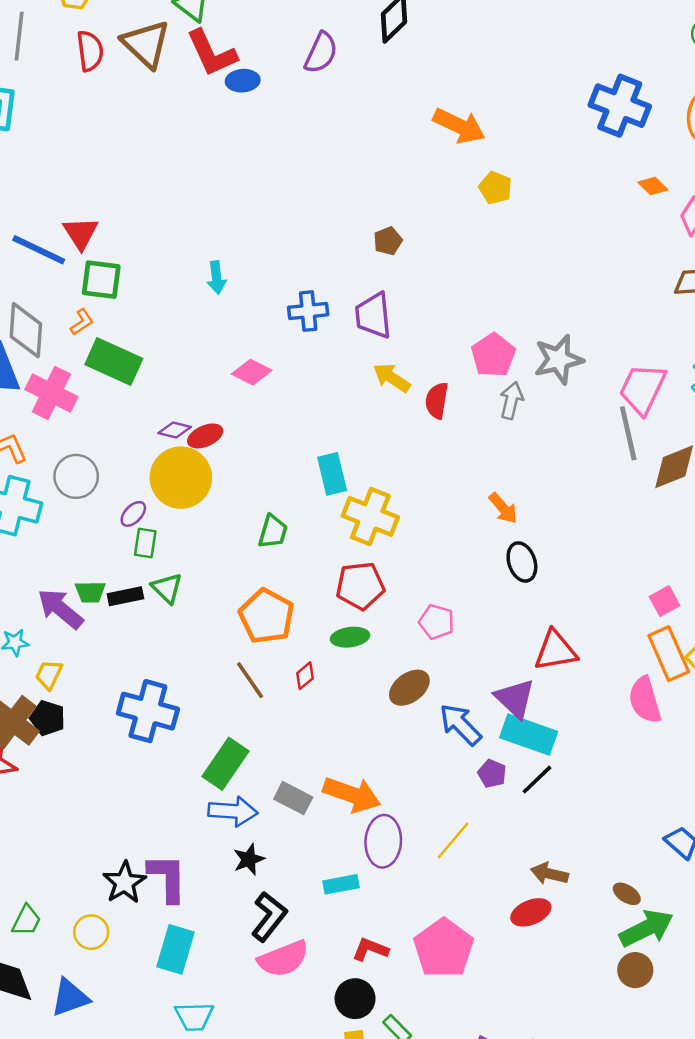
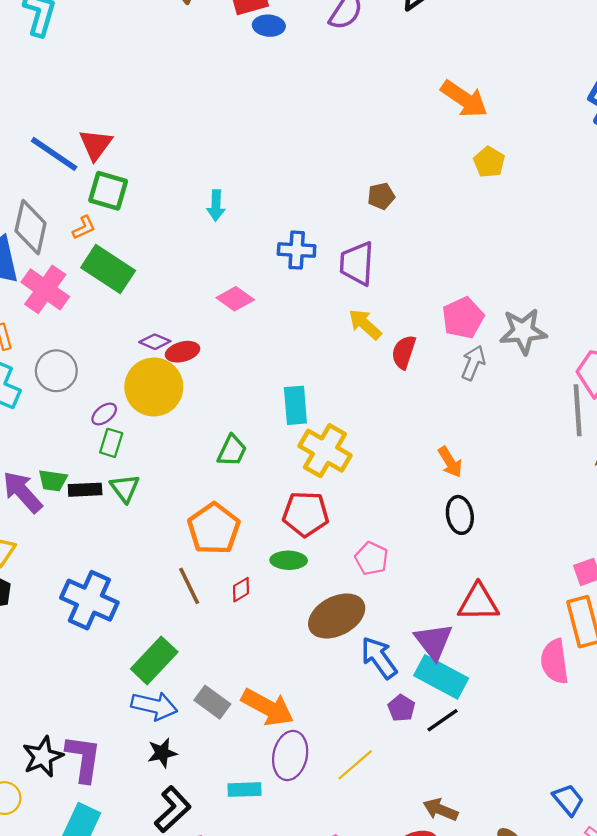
brown ellipse: (409, 688) -> (337, 616), size x1.4

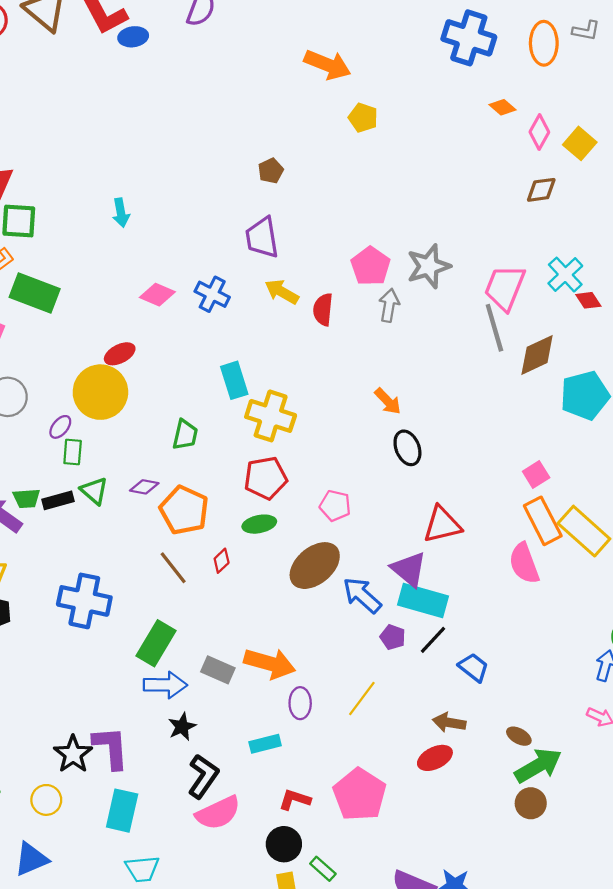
blue cross: (297, 250) -> (212, 294), moved, turned 36
purple diamond: (155, 342) -> (144, 487), moved
purple ellipse: (290, 756) -> (300, 703), size x0.7
blue trapezoid: (568, 800) -> (473, 667), moved

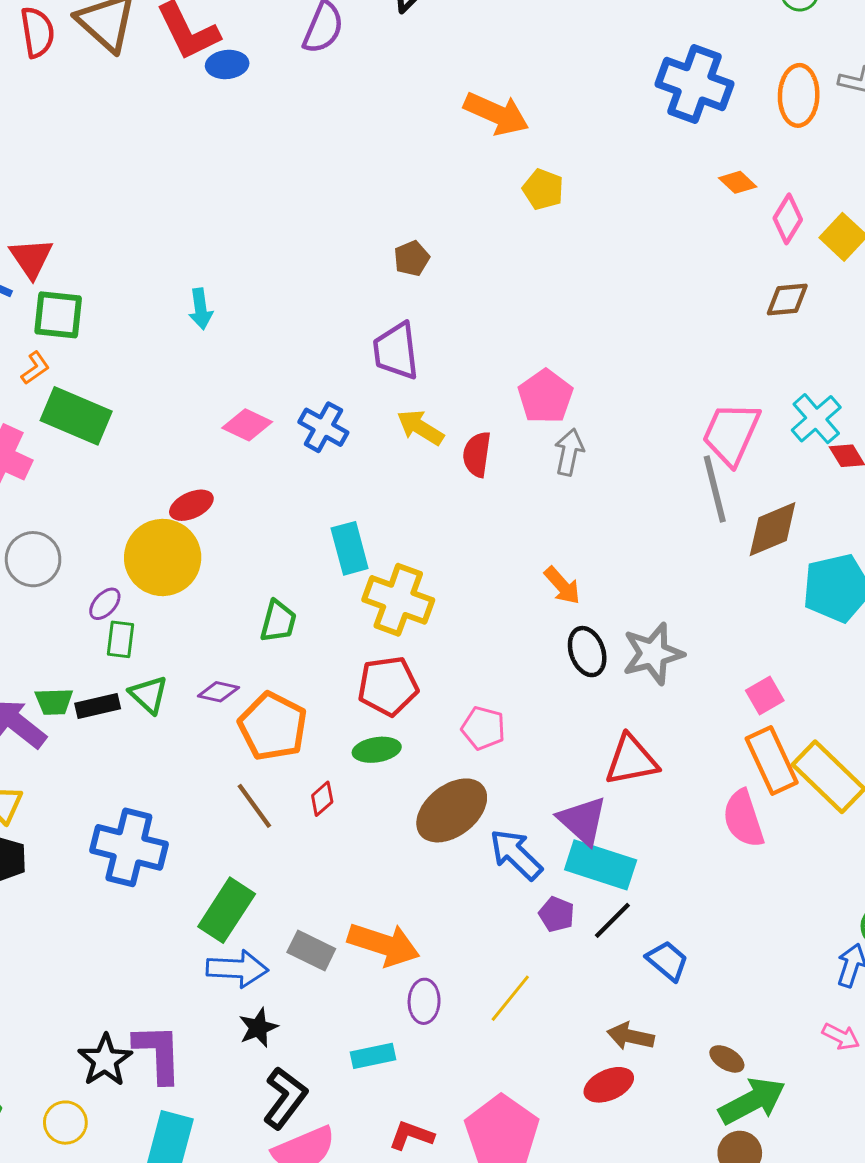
gray star: (429, 266) -> (653, 654), moved

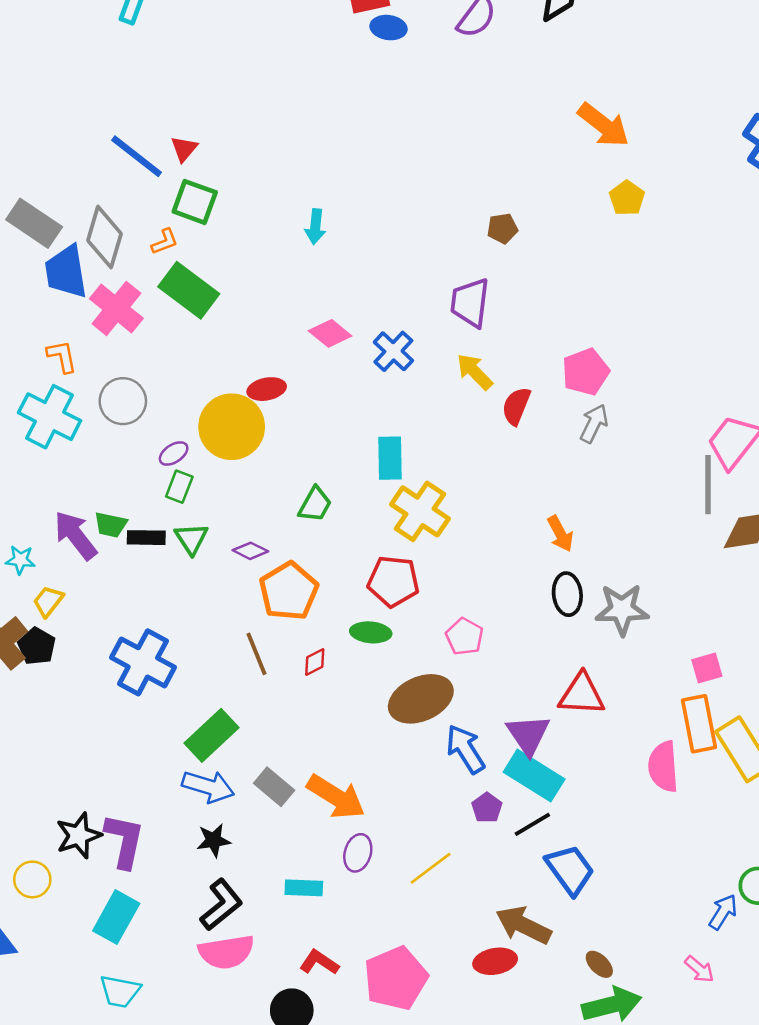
red triangle: (31, 258) -> (184, 149), size x0.7
blue trapezoid: (667, 961) -> (570, 870), size x1.4
brown arrow: (631, 1036) -> (523, 925), size x1.4

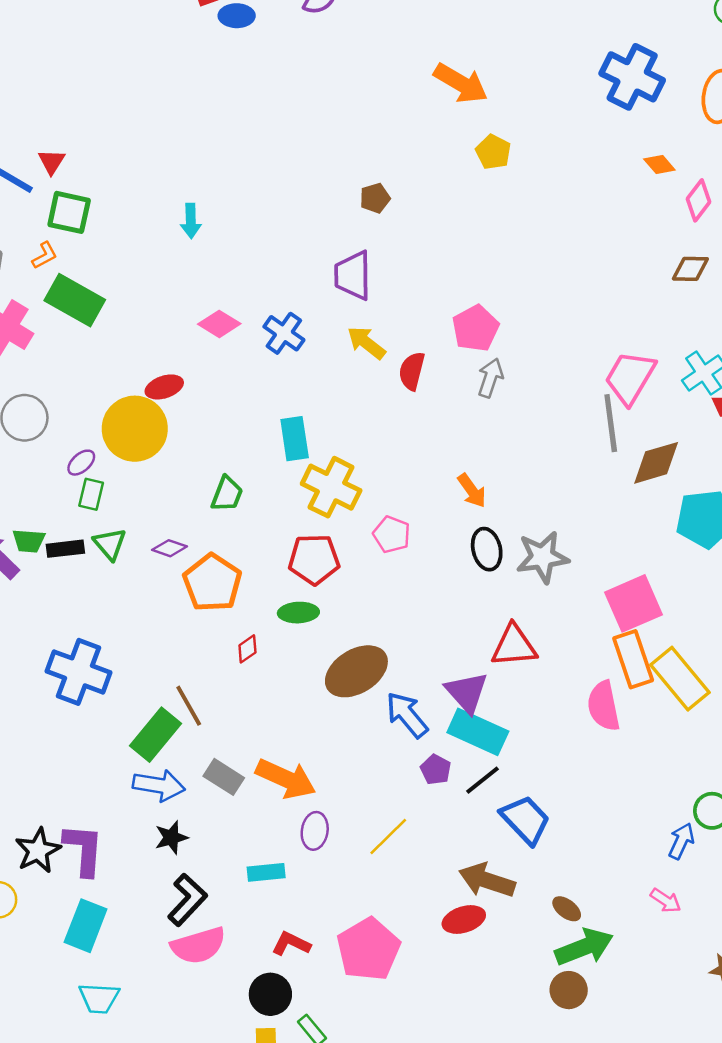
pink pentagon: (464, 637) -> (392, 535), moved
brown line: (257, 654) -> (189, 706), moved
pink square: (707, 668) -> (634, 603), size x1.8

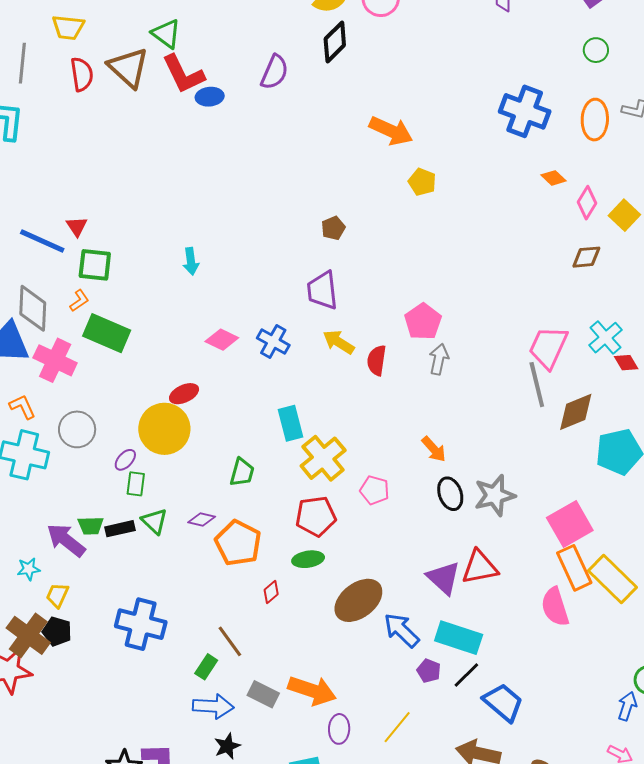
yellow cross: (331, 487) -> (323, 458), turned 30
purple triangle: (467, 692) -> (444, 578), moved
green rectangle: (155, 735) -> (206, 667), size x0.6

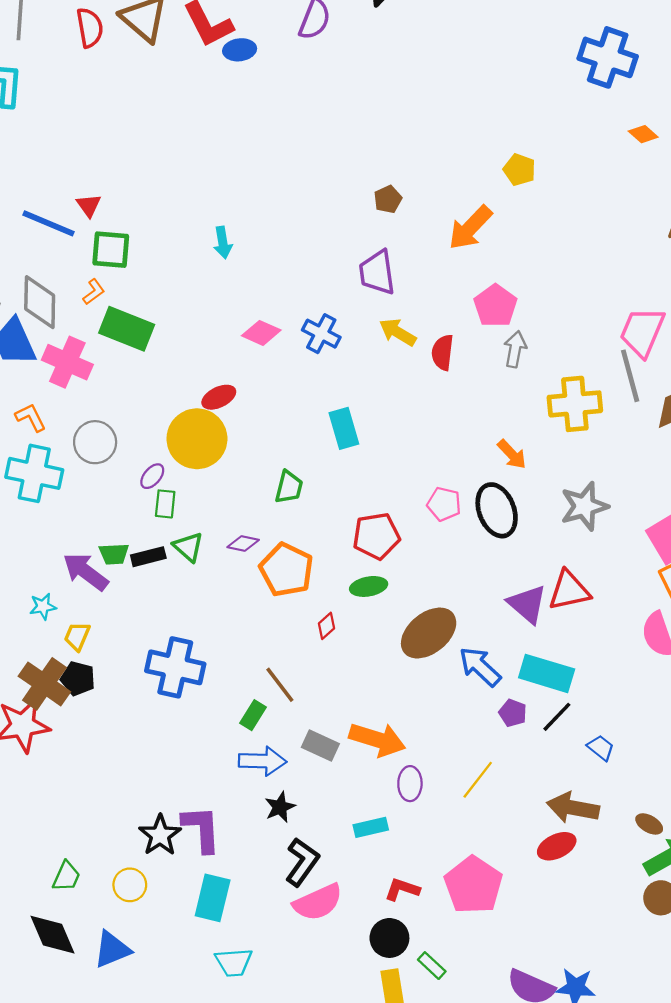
orange arrow: (391, 131) -> (470, 228), moved, turned 111
yellow pentagon: (422, 182) -> (519, 170), moved
yellow cross: (323, 458) -> (575, 404), moved, turned 36
black ellipse: (450, 494) -> (497, 510), moved, size x1.4
blue trapezoid: (503, 702) -> (601, 748), size x0.6

